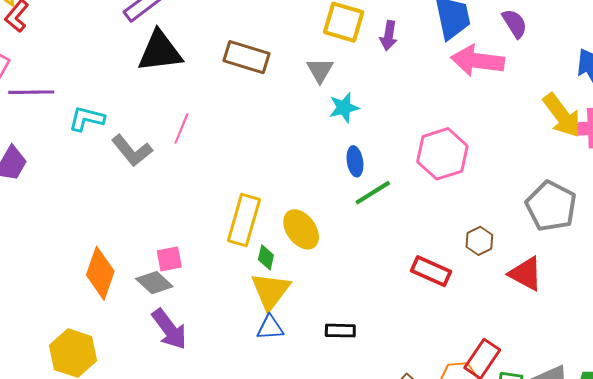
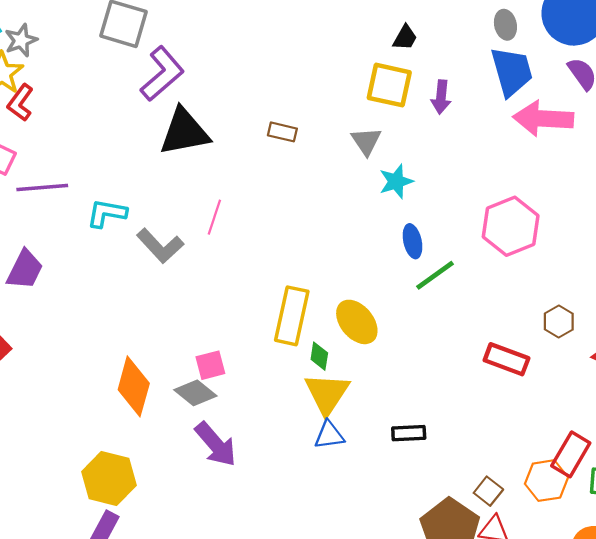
brown rectangle: (246, 57) -> (282, 132), size x0.6

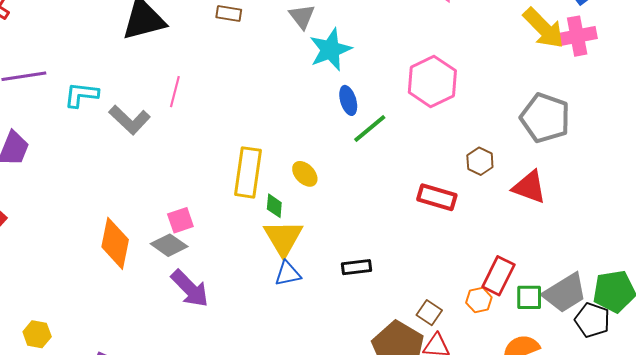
cyan star: (396, 181) -> (330, 50), size x1.4
yellow ellipse: (357, 322) -> (305, 174), size x0.7
yellow hexagon: (109, 478) -> (37, 334), moved, size x0.6
orange hexagon: (546, 481) -> (479, 300), size x0.7

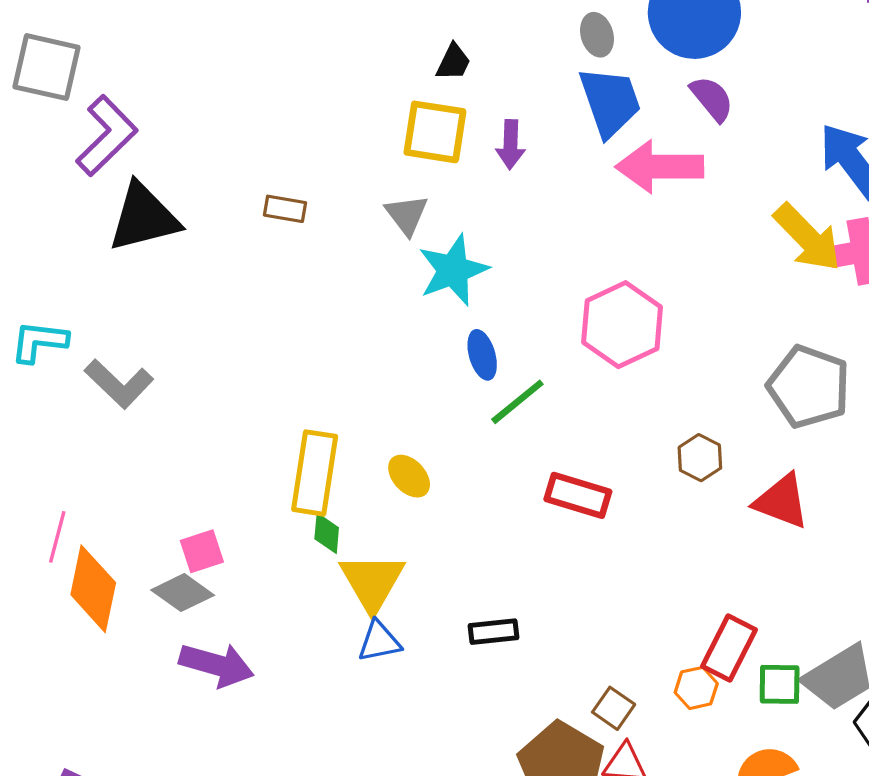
pink line: (175, 92) -> (57, 537), moved
red rectangle: (437, 197) -> (578, 495), moved
green diamond: (274, 206) -> (327, 533), moved
purple arrow: (190, 289) -> (217, 665), turned -30

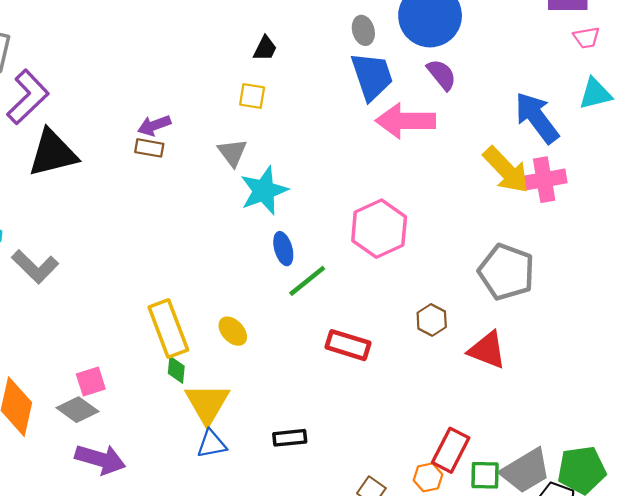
yellow square: (435, 132) -> (252, 96), size x0.6
purple arrow: (511, 144) -> (154, 125), moved, turned 68
yellow rectangle: (315, 473) -> (168, 329), turned -30

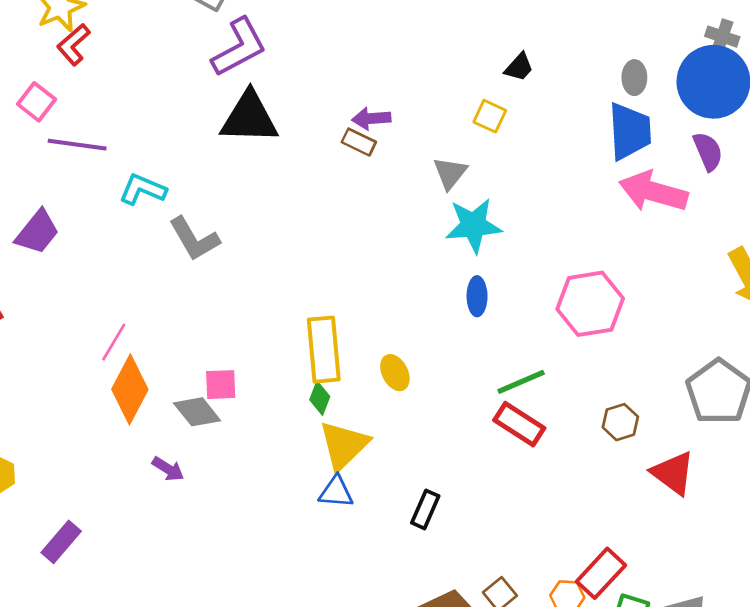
green line: (307, 281) -> (521, 382), moved
black rectangle: (290, 438) -> (425, 509), turned -76
purple arrow: (100, 459) -> (168, 469), moved, size x0.6

